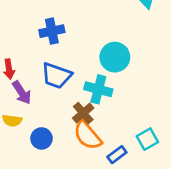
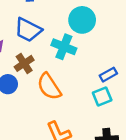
brown cross: (83, 113) -> (24, 63), moved
blue rectangle: (117, 155) -> (108, 75), moved

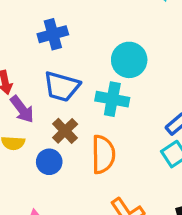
orange semicircle: (49, 87) -> (103, 154), turned -136

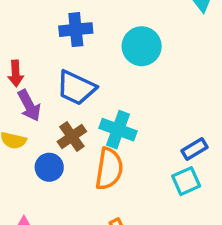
cyan circle: (129, 60) -> (142, 46), moved
cyan cross: (112, 99) -> (118, 130), moved

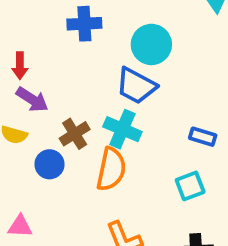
blue trapezoid: (76, 88) -> (136, 86), moved
purple arrow: (29, 105) -> (32, 99), turned -32
blue rectangle: (194, 149) -> (203, 137), moved, turned 45

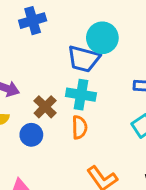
cyan circle: (151, 44) -> (102, 38), moved
orange semicircle: (111, 169) -> (80, 127), size x0.7

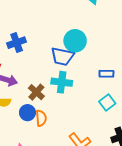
blue cross: (33, 21) -> (17, 43), moved
orange semicircle: (80, 127) -> (41, 118), moved

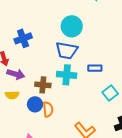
cyan circle: (75, 41) -> (72, 26), moved
blue rectangle: (106, 74) -> (95, 68), moved
brown cross: (36, 92) -> (43, 85), turned -35

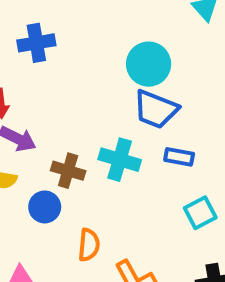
blue cross: (23, 38) -> (36, 43), moved
blue trapezoid: (67, 50) -> (156, 109), moved
orange semicircle: (48, 109) -> (89, 245), moved

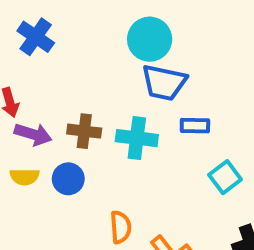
blue cross: (36, 43) -> (36, 37), turned -36
brown cross: (68, 171) -> (84, 131), moved
blue circle: (45, 207) -> (68, 179), moved

